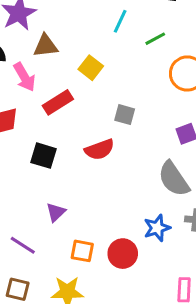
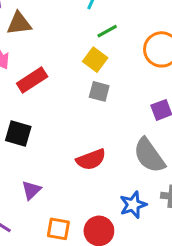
green line: (155, 39) -> (107, 31), moved
yellow square: (91, 68) -> (95, 60), moved
red semicircle: (100, 149) -> (91, 159), moved

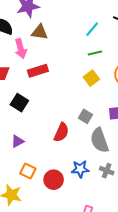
yellow square: (95, 60) -> (91, 78), moved
gray square: (99, 91) -> (85, 116), moved
red semicircle: (91, 159) -> (61, 132), turned -60

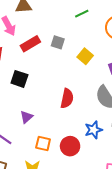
yellow square: (91, 78) -> (85, 56), moved
gray square: (85, 116) -> (58, 42), moved

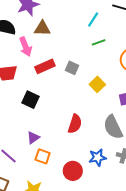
orange square: (43, 143) -> (43, 156), moved

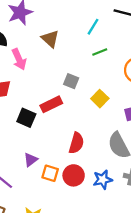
brown triangle: (42, 28) -> (50, 39), moved, turned 42
red rectangle: (45, 66) -> (51, 104), moved
orange square: (43, 156) -> (50, 173), moved
red circle: (73, 171) -> (74, 175), moved

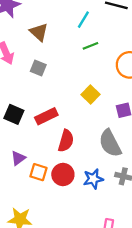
gray square: (71, 81) -> (38, 68), moved
red rectangle: (51, 104) -> (46, 116), moved

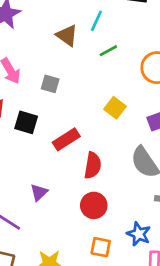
brown triangle: (39, 32) -> (67, 35), moved
black square: (14, 114) -> (26, 122), moved
orange square: (39, 172) -> (101, 247), moved
blue star: (93, 179) -> (139, 234), moved, turned -30

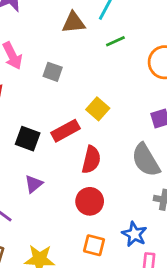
brown triangle: (67, 35) -> (74, 23), turned -45
yellow square: (115, 108) -> (98, 109), moved
black square: (26, 122) -> (28, 139), moved

